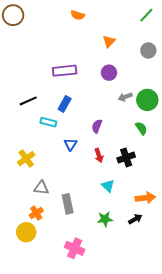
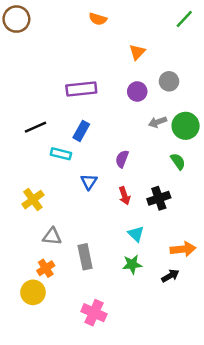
gray circle: (148, 50) -> (169, 81), moved
green star: (105, 219) -> (132, 264), moved

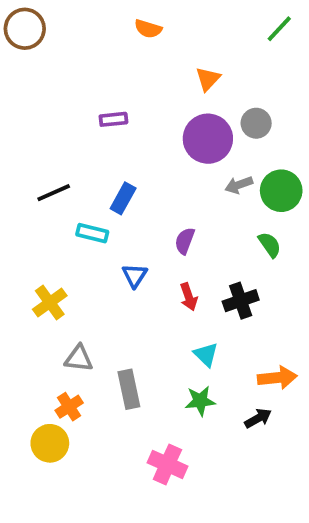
purple rectangle: (81, 89) -> (113, 119), moved, size x0.6
purple circle: (137, 91) -> (208, 139), size x1.6
pink cross: (94, 313) -> (167, 464), moved

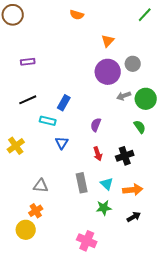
purple rectangle: (113, 119) -> (28, 62), moved
blue triangle: (135, 276) -> (62, 143), moved
yellow cross: (50, 303) -> (16, 146), moved
orange arrow: (277, 378) -> (133, 190), moved
gray rectangle: (129, 389) -> (82, 183), moved

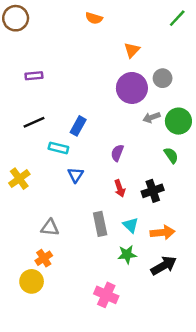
black arrow: (134, 217) -> (164, 266), size x1.5

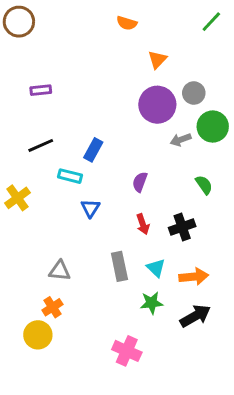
orange semicircle: (94, 18) -> (127, 23), moved
green circle: (178, 121) -> (213, 127), moved
yellow cross: (19, 179) -> (17, 198), moved

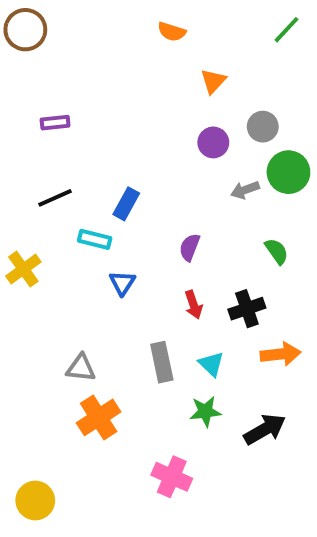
purple circle: (157, 105) -> (213, 142), size x0.6
orange arrow: (194, 277) -> (281, 354), moved
orange cross: (52, 307) -> (99, 417), moved, size x1.5
yellow circle: (38, 335) -> (35, 501), moved

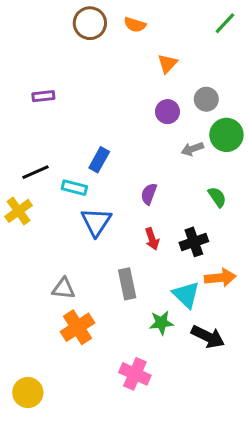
brown circle: (25, 30) -> (90, 23), moved
black line: (55, 198) -> (36, 172), moved
blue triangle: (122, 283) -> (96, 222), size x1.5
cyan triangle: (211, 364) -> (186, 295), moved, size x1.4
black arrow: (265, 429) -> (208, 337), turned 56

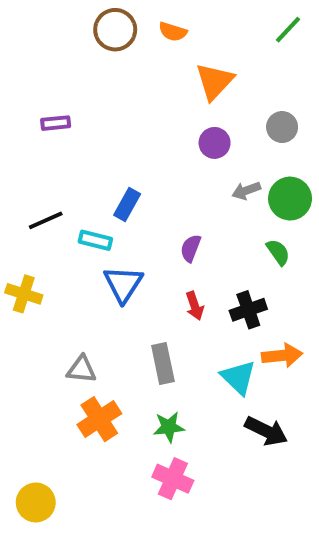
orange triangle: (167, 64) -> (215, 81), size x1.5
gray circle: (206, 99) -> (282, 127), moved
green circle: (226, 135) -> (290, 199), moved
yellow cross: (19, 211) -> (24, 294), moved, turned -36
green star: (161, 323) -> (169, 427), moved

